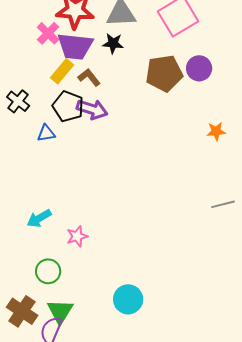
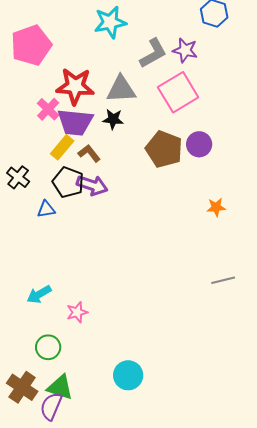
brown pentagon: (164, 73) -> (164, 149), turned 30
green triangle: (60, 311) -> (60, 387), turned -44

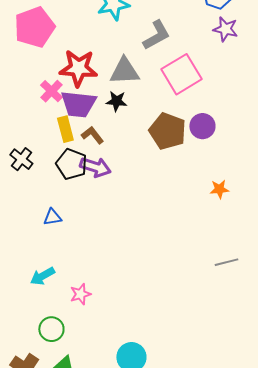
purple star: (185, 50) -> (225, 29), moved
yellow rectangle: (62, 147) -> (65, 129), turned -55
blue triangle: (46, 209) -> (52, 217), moved

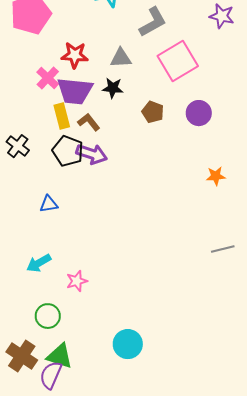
red star: (78, 68) -> (75, 55), size x0.7
gray triangle: (124, 71) -> (121, 58), size x0.7
brown pentagon: (167, 131) -> (153, 112), moved, size x0.6

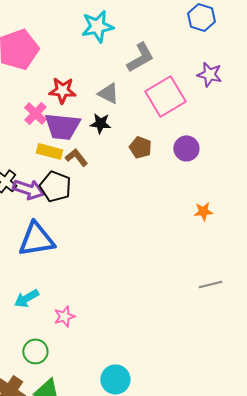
purple star: (222, 16) -> (209, 74), moved
gray triangle: (121, 58) -> (108, 93), turned 30
yellow rectangle: (62, 116) -> (49, 151), turned -60
purple arrow: (92, 154) -> (28, 189), moved
blue triangle: (49, 204) -> (36, 239), size x2.0

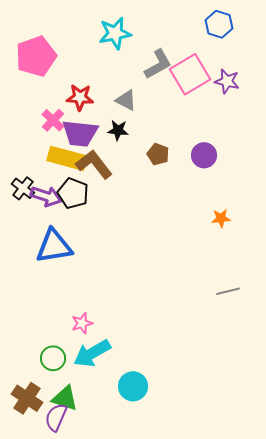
pink square: (165, 96) -> (190, 74), moved
yellow rectangle: (49, 151) -> (67, 158), size x1.5
brown L-shape: (76, 157) -> (94, 164), size x1.6
cyan arrow: (26, 298) -> (92, 353), moved, size x1.5

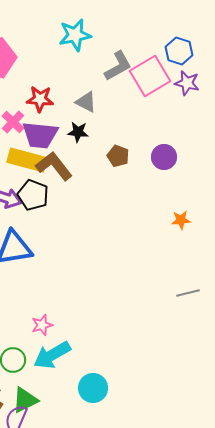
blue hexagon: (219, 24) -> (179, 51), moved
green triangle: (65, 398) -> (25, 400), turned -44

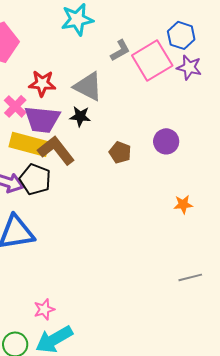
gray L-shape: (118, 66) -> (120, 50), size x0.7
gray triangle: (86, 102) -> (88, 86), size x1.4
brown pentagon: (118, 156) -> (120, 152), moved

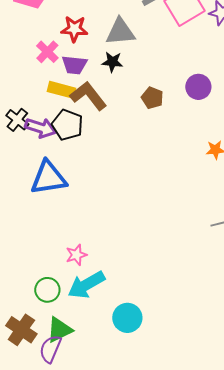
gray triangle: (88, 86) -> (120, 32), turned -32
purple trapezoid: (42, 119) -> (74, 65), size x0.7
yellow rectangle: (29, 144) -> (61, 90), size x0.7

